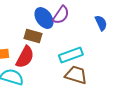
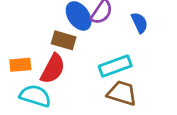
blue semicircle: (101, 23) -> (140, 23), moved

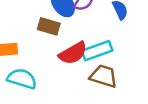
red semicircle: (53, 69) -> (73, 53), moved, turned 32

